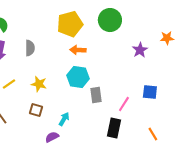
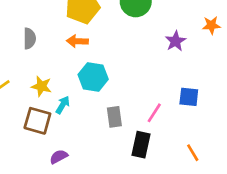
orange arrow: (78, 50) -> (77, 41), moved
gray rectangle: (96, 95) -> (114, 117), moved
brown square: (36, 110) -> (37, 121), size x1.5
cyan arrow: (64, 119) -> (63, 105), moved

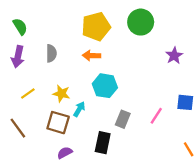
gray rectangle: (114, 117) -> (123, 119), turned 30
black rectangle: (141, 145) -> (103, 143), moved
purple semicircle: (59, 157) -> (65, 153), moved

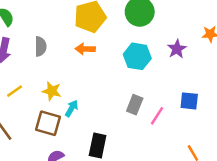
cyan hexagon: (105, 86) -> (137, 56), moved
gray rectangle: (123, 119) -> (135, 105), moved

